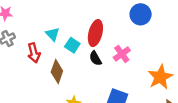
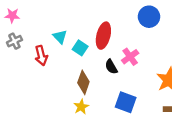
black semicircle: (95, 58) -> (111, 67), moved
brown diamond: (57, 72) -> (83, 82), moved

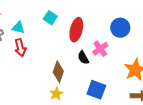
blue circle: (149, 17) -> (120, 28), moved
cyan triangle: (60, 37) -> (18, 28), moved, turned -32
cyan square: (80, 48) -> (50, 18), moved

